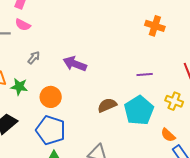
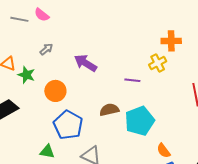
orange cross: (155, 26) -> (171, 41), turned -30
purple line: (145, 74) -> (132, 80), moved
yellow cross: (174, 101) -> (158, 63), moved, turned 30
blue pentagon: (51, 130) -> (68, 125), moved

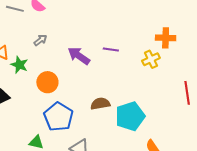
purple line: (132, 80) -> (111, 49), moved

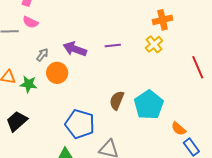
purple arrow: (79, 56) -> (75, 49), moved
orange circle: (47, 82) -> (57, 73), moved
brown semicircle: (100, 104) -> (117, 100), turned -42

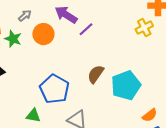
purple line: (113, 45) -> (86, 29), moved, turned -49
gray arrow: (42, 55) -> (25, 16), moved
orange semicircle: (179, 129) -> (150, 115), turned -91

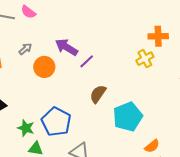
green star: (13, 39) -> (26, 128), moved
brown semicircle: (96, 74) -> (98, 94), moved

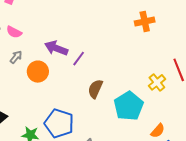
pink semicircle: (28, 12) -> (14, 32), moved
yellow cross: (145, 59) -> (157, 82), moved

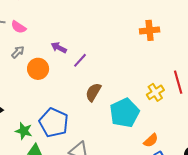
purple arrow: (56, 48) -> (59, 48), size x0.7

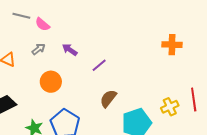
purple arrow: (59, 48) -> (70, 50), moved
orange circle: (38, 69) -> (51, 82), moved

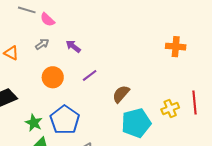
purple line: (99, 65) -> (90, 75), moved
brown semicircle: (108, 99) -> (121, 94), moved

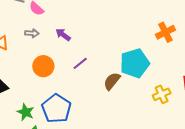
gray arrow: (42, 44) -> (32, 33), turned 40
orange cross: (176, 47) -> (165, 32), turned -30
cyan pentagon: (136, 123) -> (135, 63), moved

